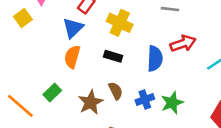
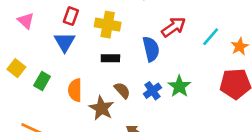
yellow square: (23, 18) -> (16, 68), moved
orange semicircle: (72, 57) -> (75, 90), moved
green rectangle: (52, 93) -> (42, 81), moved

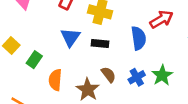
blue triangle: (65, 42) -> (70, 37), moved
orange semicircle: (75, 90) -> (55, 80), moved

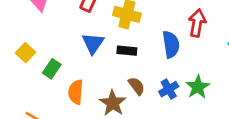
red arrow: (161, 19) -> (197, 23), turned -50

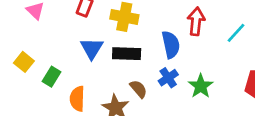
black rectangle: (127, 51) -> (127, 54), size x1.4
blue cross: (169, 89) -> (168, 78), moved

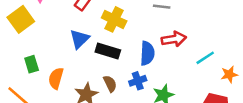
red arrow: (196, 21) -> (174, 39), turned 60
yellow square: (24, 62) -> (21, 19), moved, size x1.5
green rectangle: (51, 77) -> (32, 64), moved, turned -63

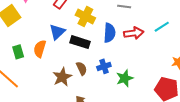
blue semicircle: (147, 53) -> (109, 33), moved
cyan line: (205, 58) -> (162, 27), moved
orange semicircle: (56, 78) -> (40, 49), moved

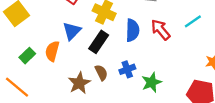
red arrow: (134, 33) -> (161, 30), turned -120
black rectangle: (80, 42) -> (99, 42), turned -72
green rectangle: (18, 52) -> (27, 56), turned 64

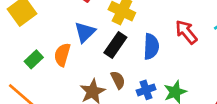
blue semicircle: (132, 30) -> (151, 47), moved
blue cross: (127, 69) -> (146, 90), moved

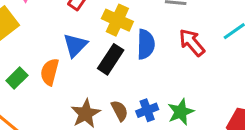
blue semicircle: (151, 47) -> (146, 44), moved
brown semicircle: (118, 80) -> (120, 111), moved

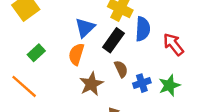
red arrow: (192, 42) -> (173, 44), moved
orange semicircle: (50, 72) -> (76, 54), moved
brown semicircle: (120, 111) -> (121, 69), moved

